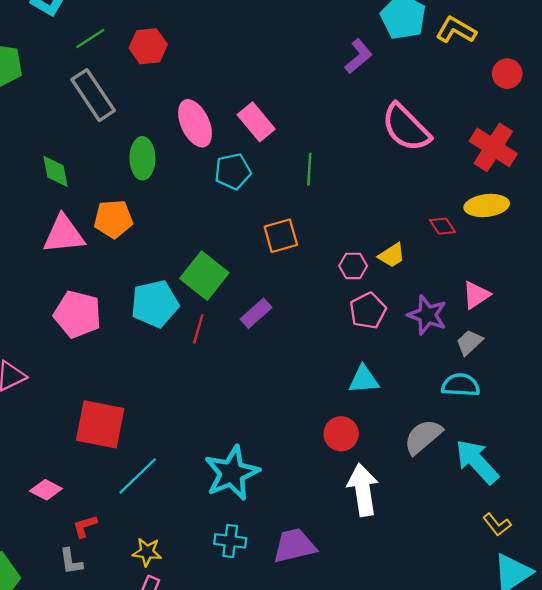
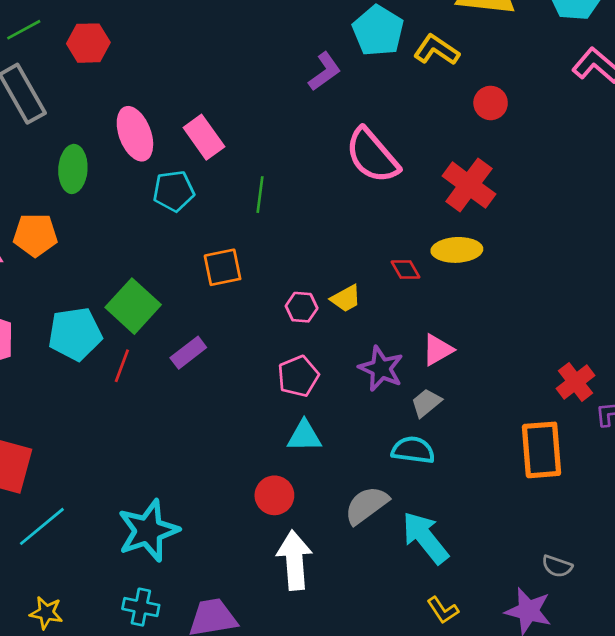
pink pentagon: (368, 311) -> (298, 376), moved

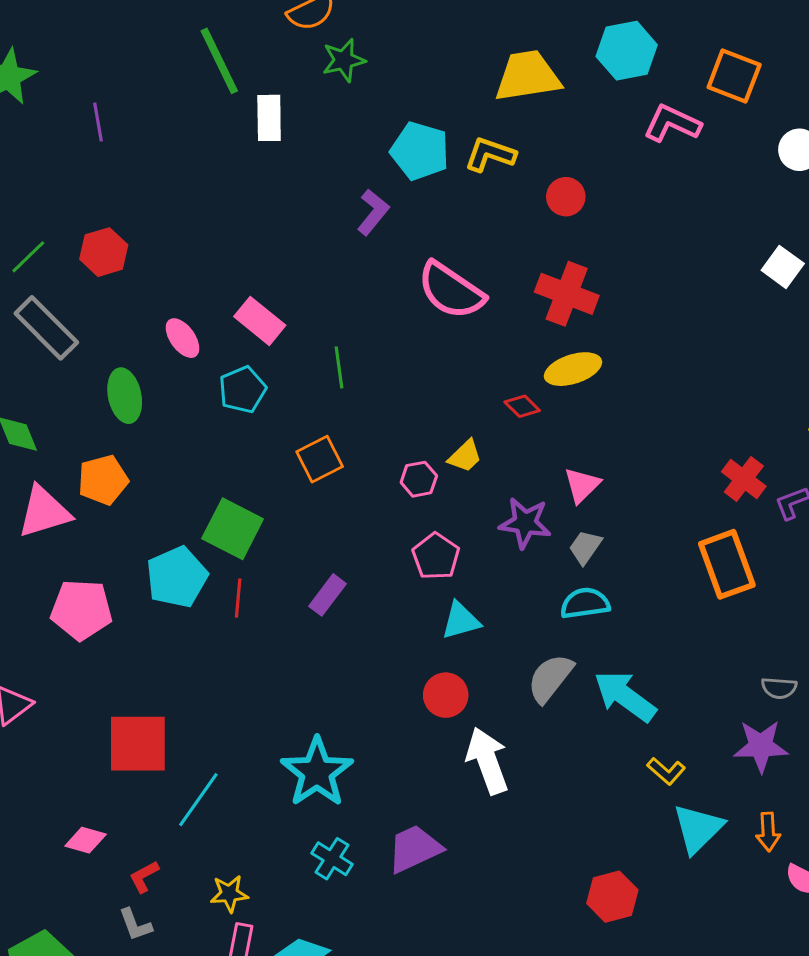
pink ellipse: (135, 134) -> (183, 338), size x0.7
purple rectangle: (188, 353) -> (328, 595), moved
cyan cross: (141, 607) -> (332, 859), turned 36

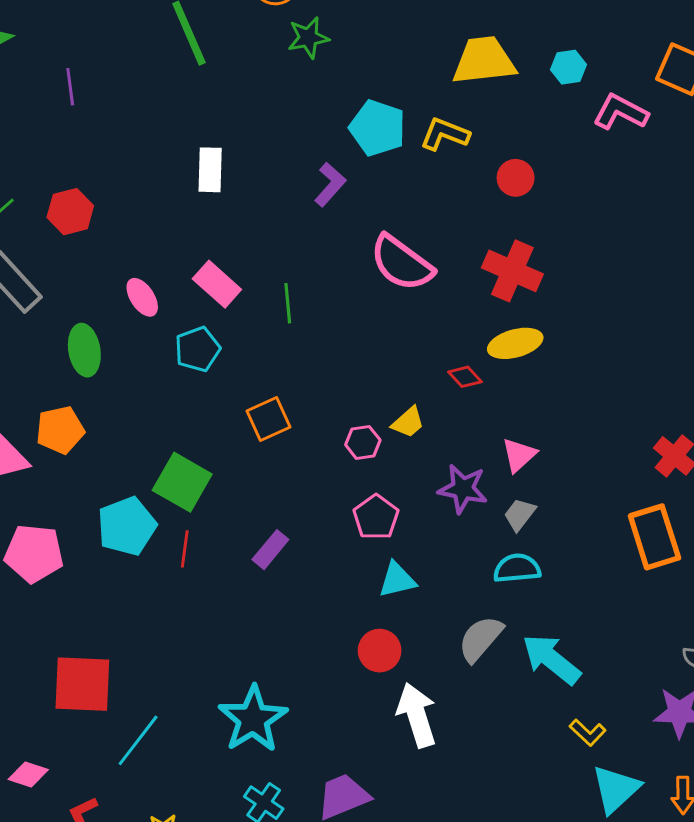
cyan hexagon: (627, 51) -> (569, 67), moved, size x0.6
white rectangle: (269, 118) -> (210, 170), moved
green line: (339, 367) -> (288, 303), moved

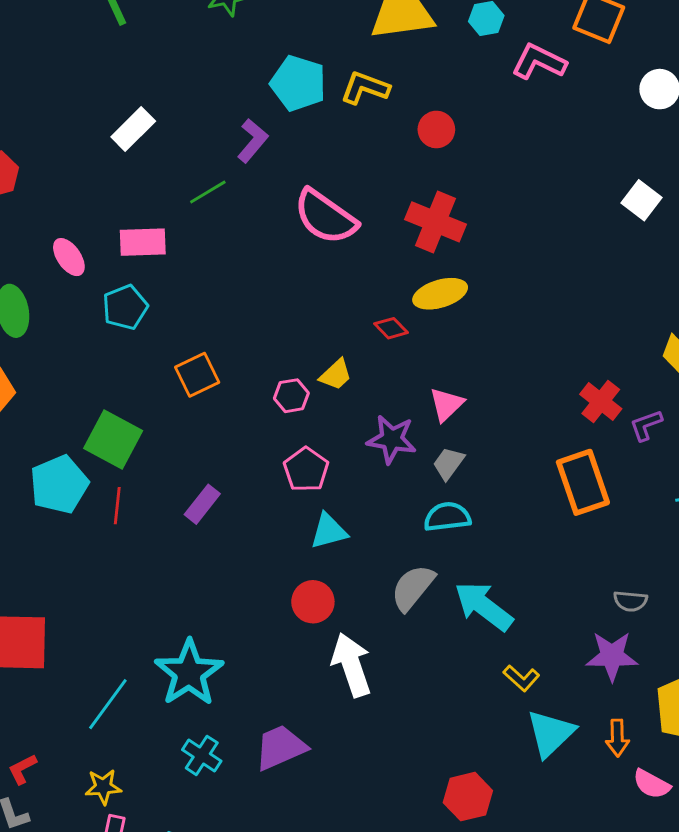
white rectangle: (210, 170) -> (133, 129), turned 45
pink rectangle: (217, 284) -> (143, 242), turned -42
green line: (288, 303) -> (208, 192), moved, turned 66
cyan line: (138, 740) -> (108, 704), moved

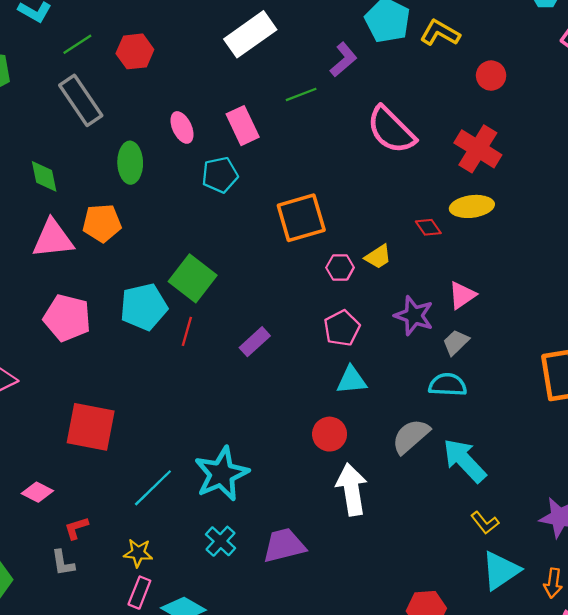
white rectangle: (133, 129) -> (250, 34), size x1.4
pink rectangle: (143, 242) -> (243, 126), turned 57
orange square: (197, 375) -> (301, 218), moved, size x1.4

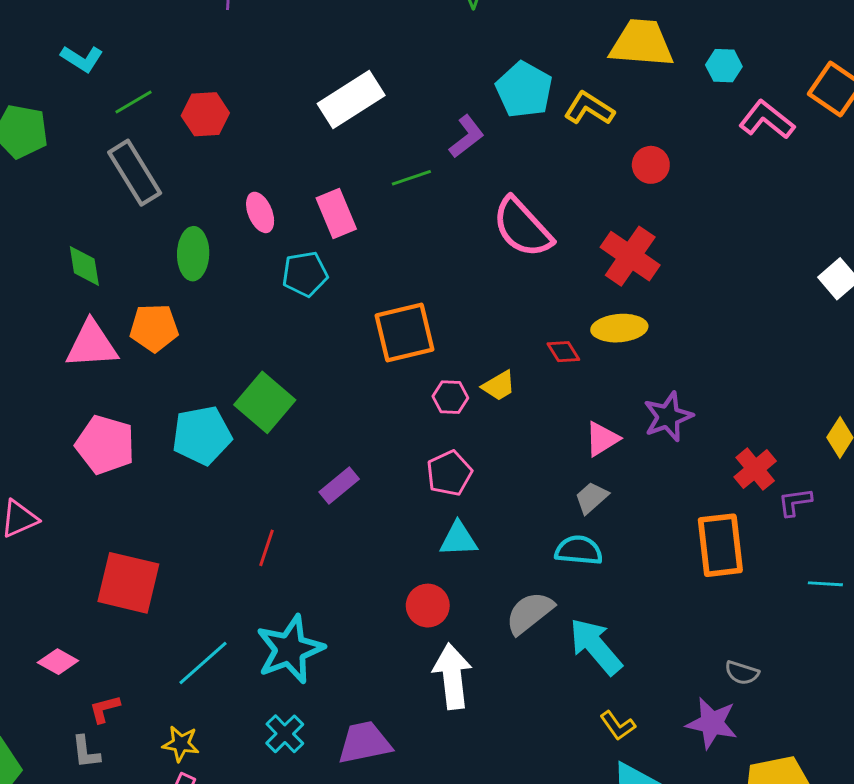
purple star: (414, 316) -> (668, 417), moved, turned 30
red line: (187, 331) -> (266, 548), moved

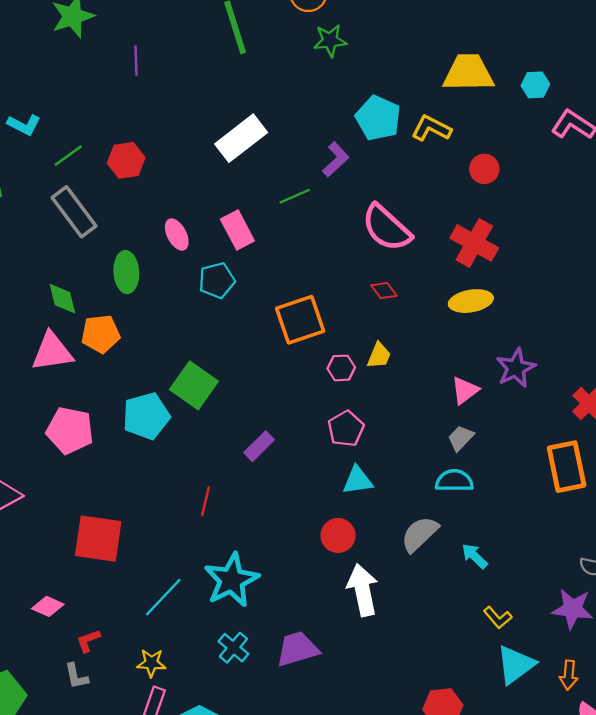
green diamond: (84, 266) -> (62, 299), moved
red diamond: (563, 352) -> (384, 291), moved
yellow trapezoid: (499, 386) -> (379, 356), turned -32
cyan arrow: (596, 646) -> (475, 556), size x0.6

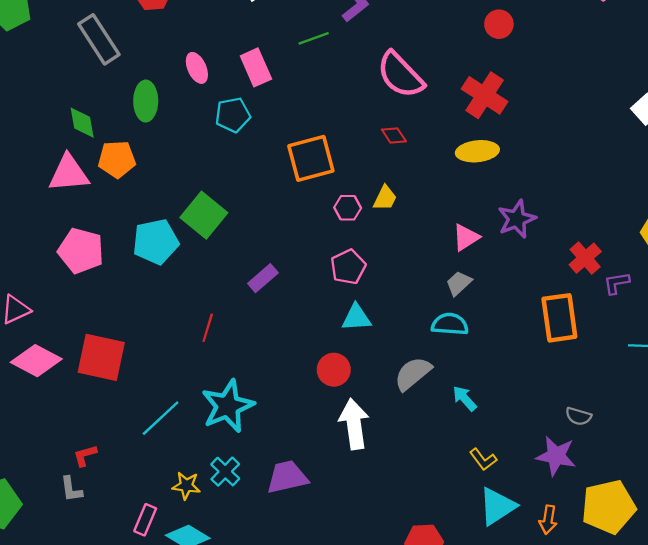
pink diamond: (48, 606) -> (36, 361), moved, size x1.6
yellow star: (151, 663) -> (186, 486), moved

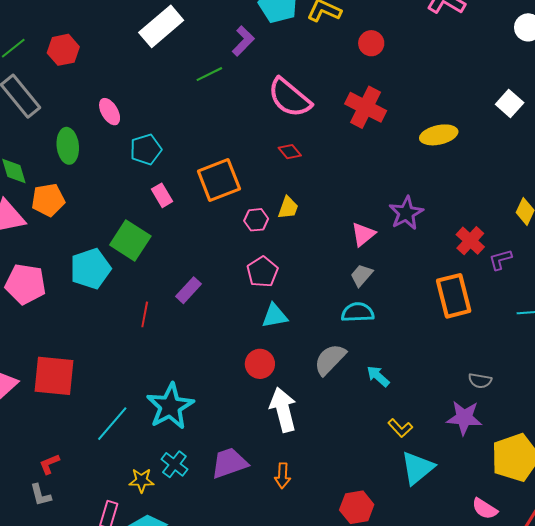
pink rectangle: (256, 67) -> (162, 195), moved, size x0.7
yellow ellipse: (477, 151) -> (439, 135), moved
red line: (208, 328) -> (145, 314), moved
orange arrow: (548, 520) -> (282, 476), moved

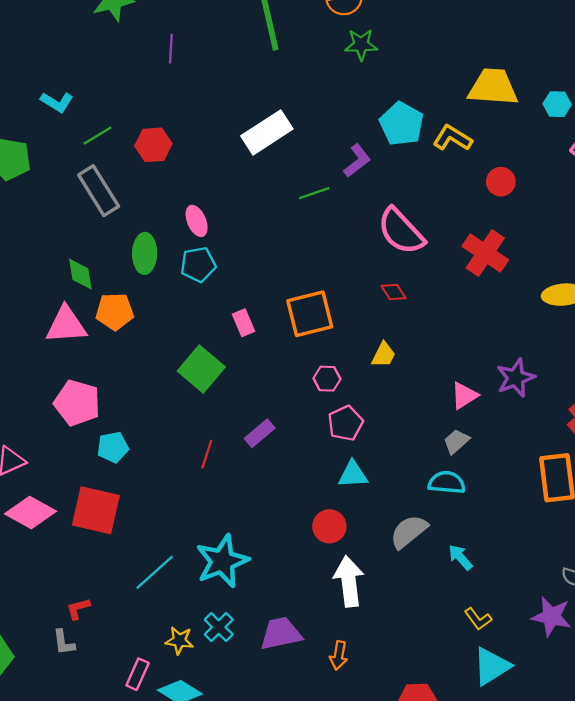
cyan pentagon: (146, 149) -> (198, 265), moved
pink hexagon: (256, 220) -> (327, 379), moved
cyan pentagon: (90, 269) -> (113, 447), moved, size x0.7

